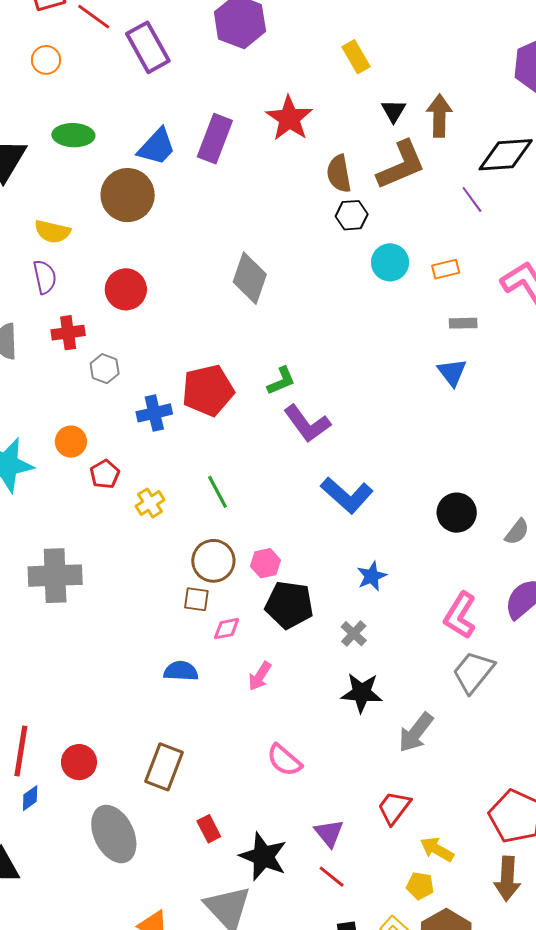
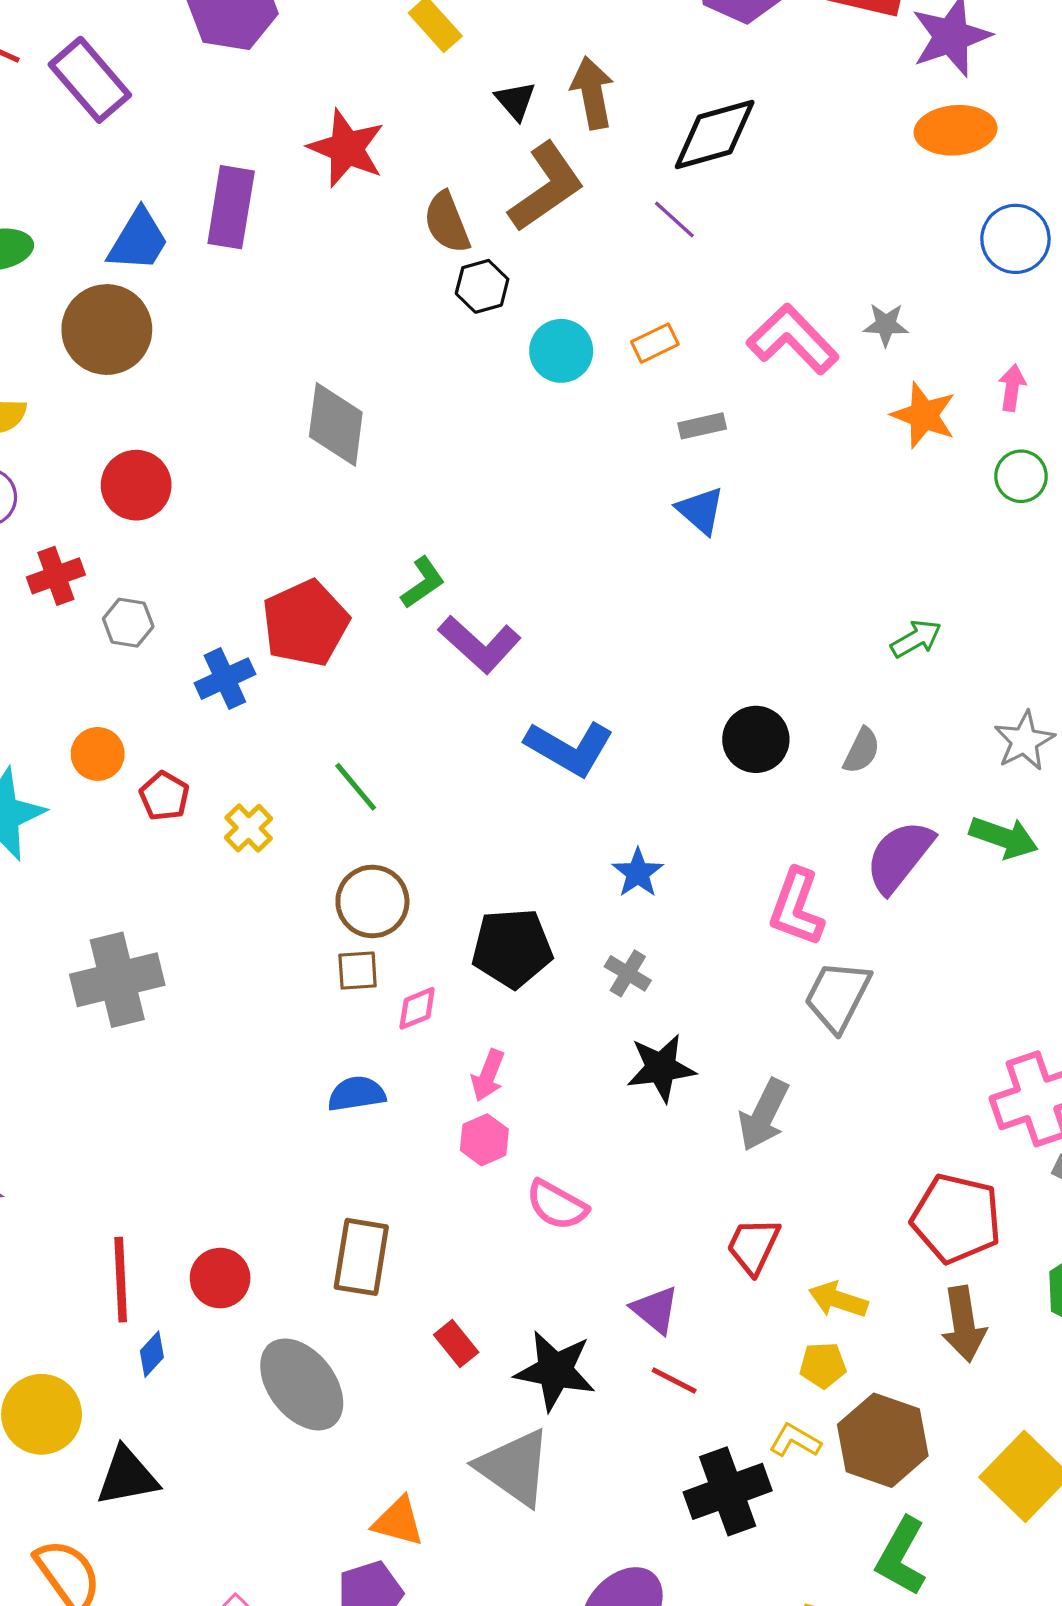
pink hexagon: (265, 563) -> (484, 1140), moved

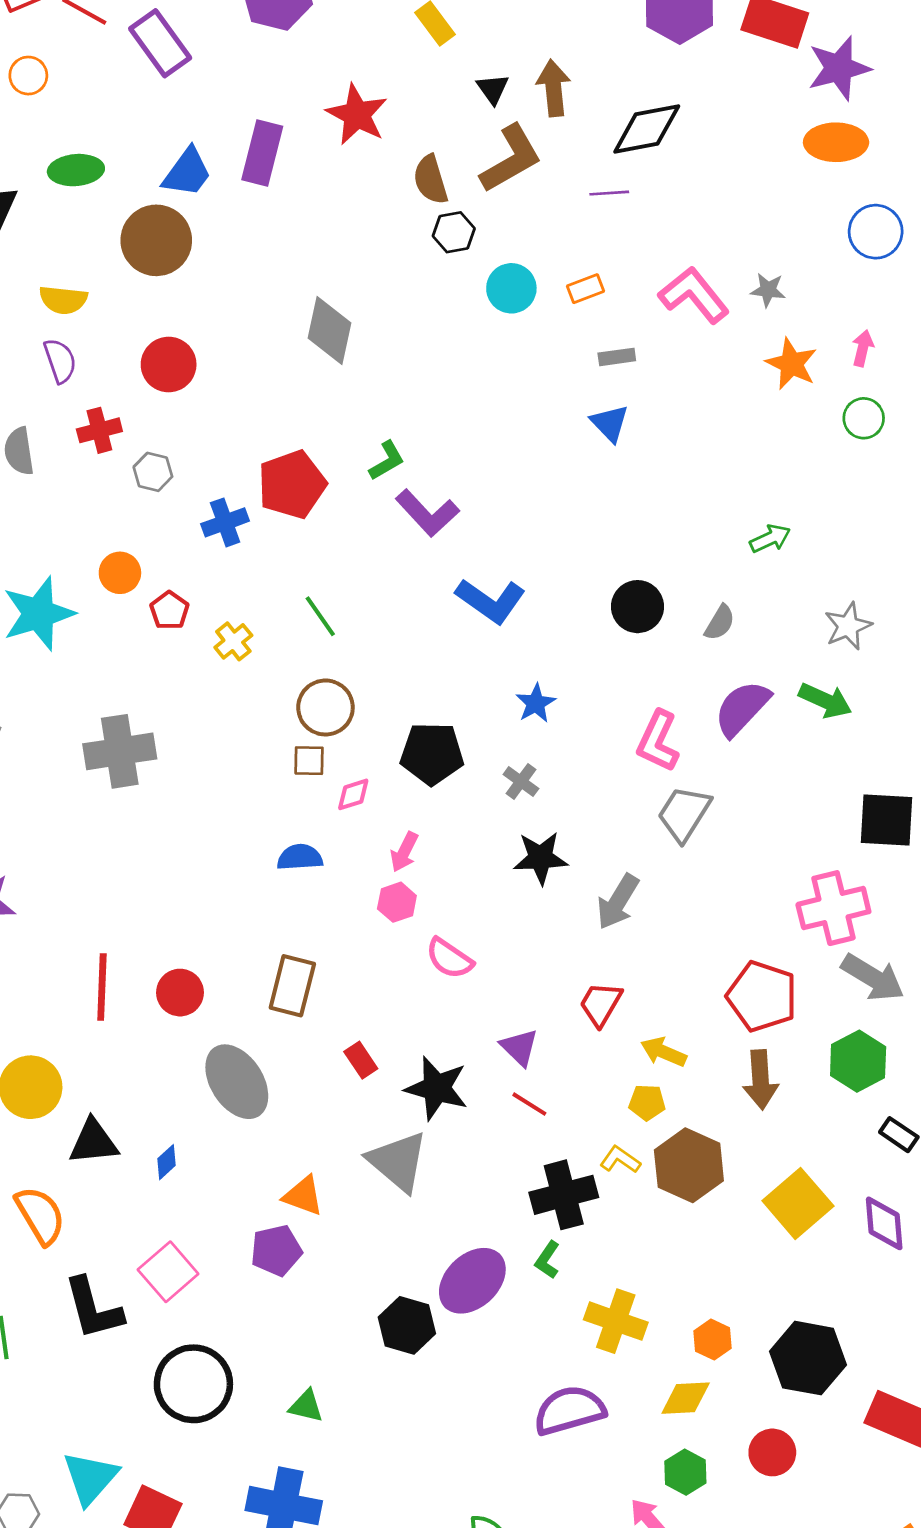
purple line: (674, 220) -> (609, 193), turned -51
blue diamond: (152, 1354) -> (167, 1162), moved
green L-shape: (901, 1556) -> (547, 1260), moved, size x0.6

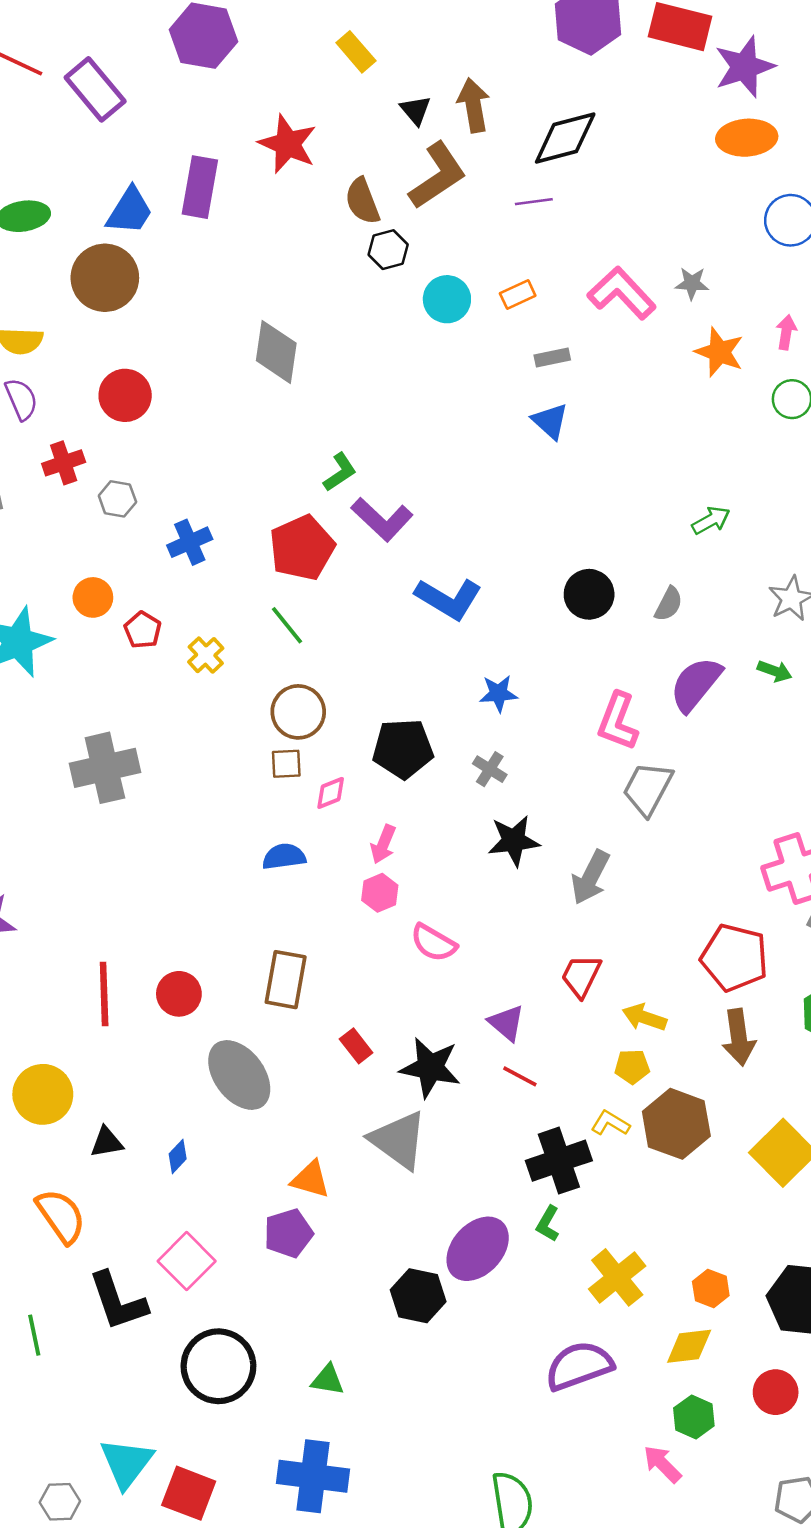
red pentagon: (292, 484) -> (302, 548), moved
green arrow: (825, 701) -> (775, 671), size x0.7
blue star: (536, 703) -> (499, 693), turned 30
black triangle: (93, 1142) -> (107, 1142), size x0.7
yellow cross: (616, 1321) -> (617, 1277), turned 36

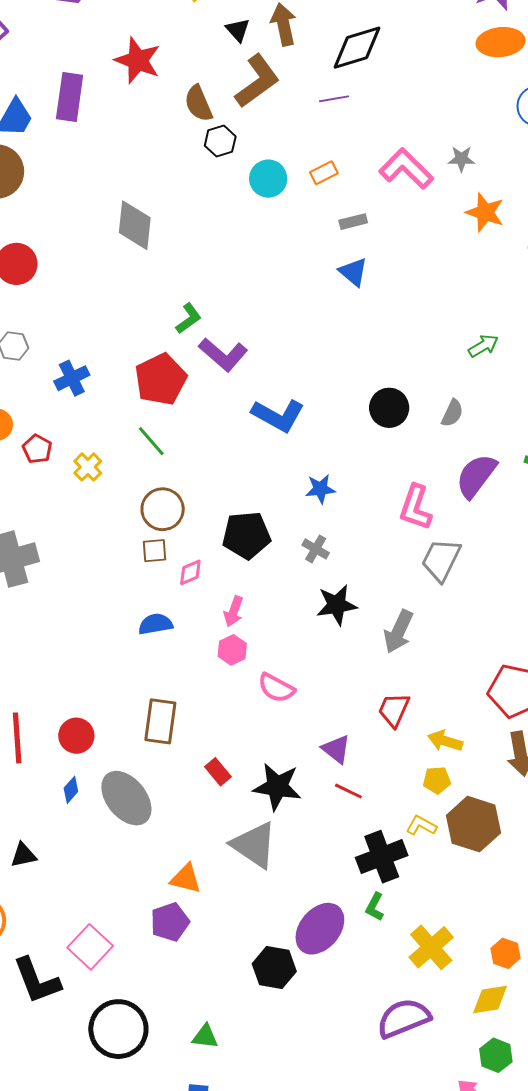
blue diamond: (178, 1156) -> (71, 790), moved

